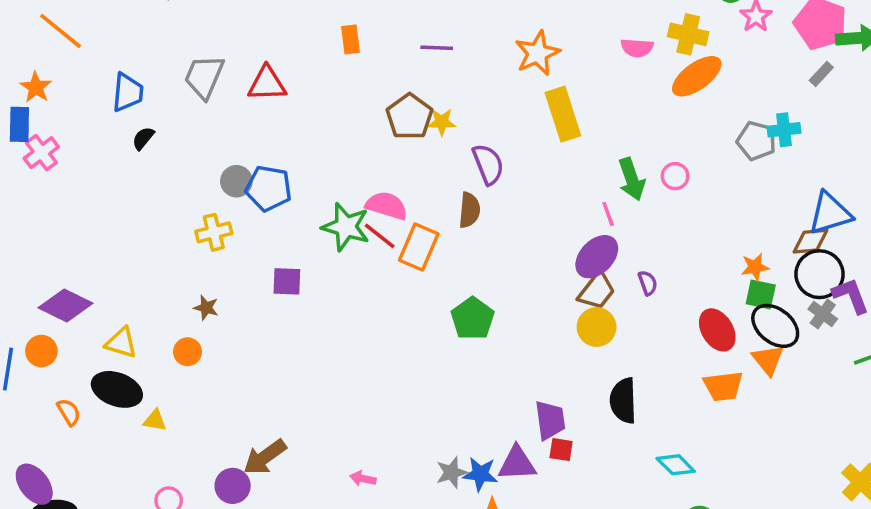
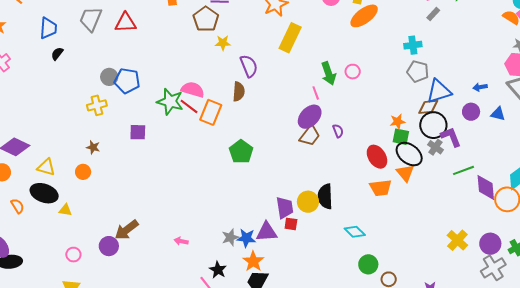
yellow rectangle: (563, 114) -> (290, 38), turned 44
brown pentagon: (410, 117) -> (206, 19), moved
gray pentagon: (756, 141) -> (418, 71), moved
yellow circle: (597, 327) -> (308, 202), moved

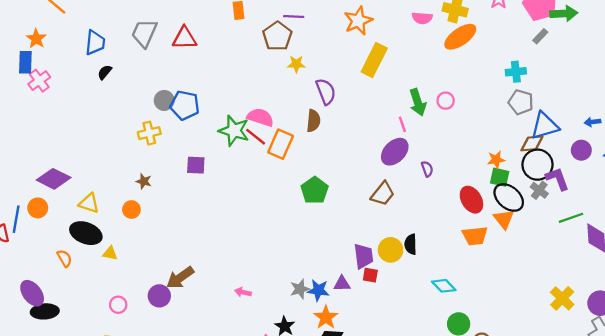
brown trapezoid: (310, 136) -> (383, 194), moved
black semicircle: (325, 196) -> (411, 244), size x0.7
orange semicircle: (17, 206) -> (65, 258), moved
purple triangle: (267, 232) -> (342, 284), size x0.7

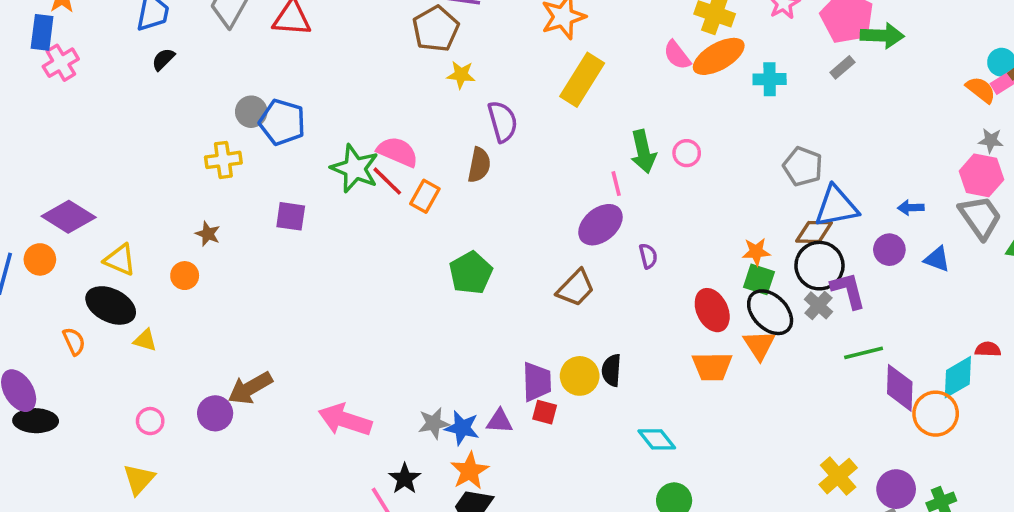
pink semicircle: (422, 18) -> (677, 55), moved, turned 42
cyan cross: (516, 72) -> (770, 79), moved
orange rectangle: (281, 144) -> (425, 196), size x0.7
pink arrow: (243, 292) -> (345, 420), size x2.0

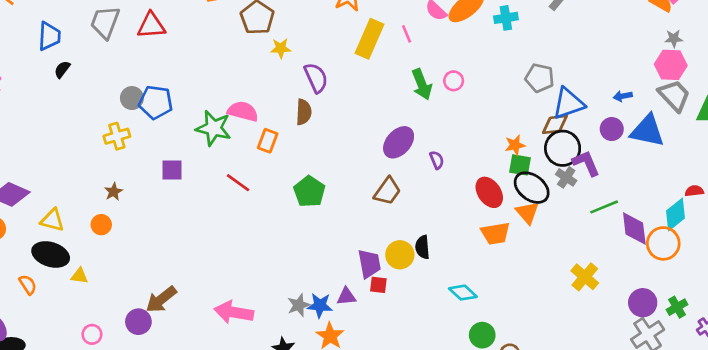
red line: (387, 181) -> (238, 183), moved
pink line: (616, 184) -> (407, 34), moved
brown star: (208, 234) -> (114, 192), turned 30
blue triangle: (937, 259) -> (647, 131), size x1.8
yellow cross: (838, 476) -> (585, 277), moved

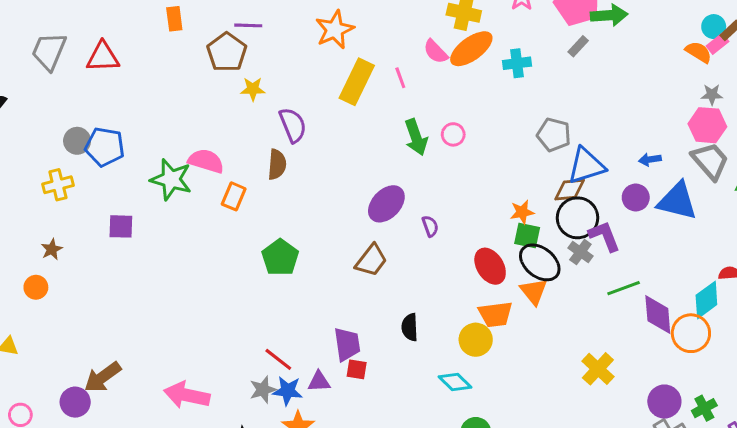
red line: (238, 183) -> (278, 359), moved
yellow circle: (400, 255) -> (476, 340), moved

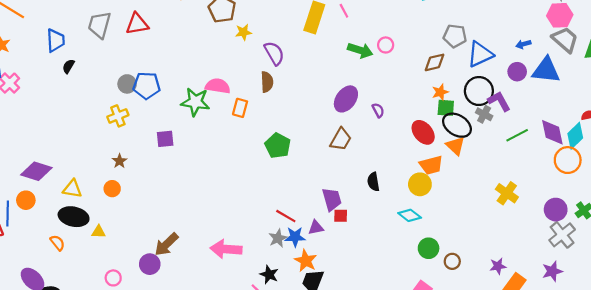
green arrow: (416, 137) -> (360, 50), turned -45
brown diamond: (570, 190) -> (434, 62), moved
purple diamond: (658, 315) -> (552, 132), moved

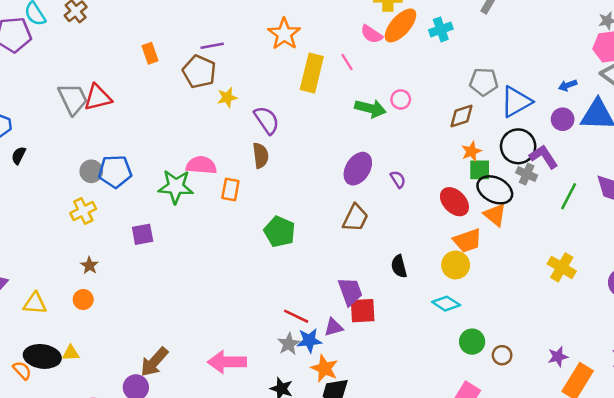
gray trapezoid: (99, 25) -> (73, 99), moved, turned 144
green line: (517, 135) -> (569, 196), turned -30
red square: (341, 216) -> (363, 311), size x1.5
black ellipse: (74, 217) -> (42, 356), moved

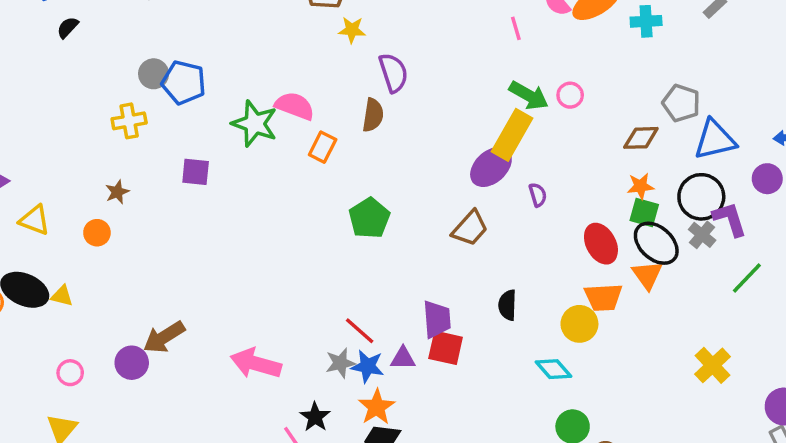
yellow rectangle: (312, 73) -> (512, 135), moved

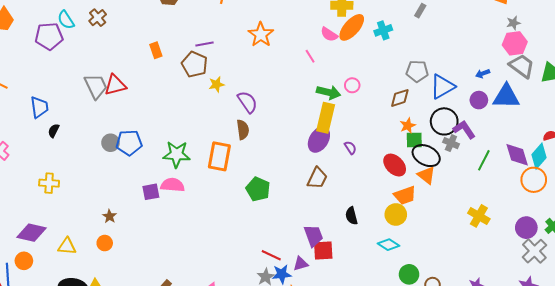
pink semicircle: (295, 106) -> (172, 185), moved
yellow cross: (129, 121) -> (49, 183), moved, turned 30
orange rectangle: (323, 147) -> (219, 156), size x1.6

